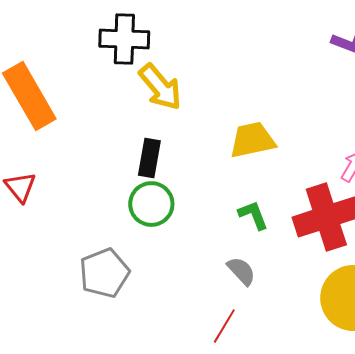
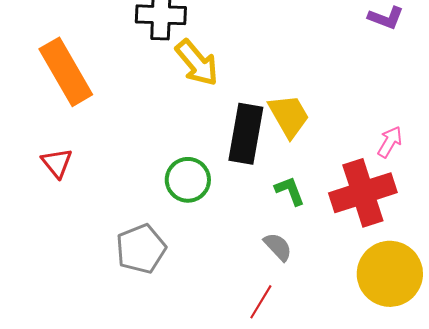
yellow trapezoid: (252, 140) -> (289, 116), turned 72
black rectangle: (149, 158) -> (246, 134), moved, size x1.5

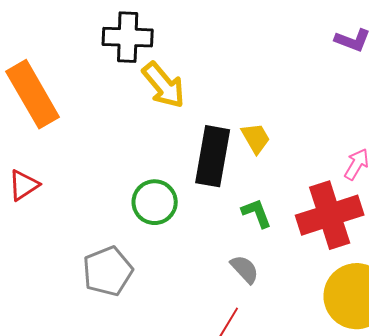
yellow trapezoid: (289, 116) -> (256, 138), size x0.7
red triangle: (57, 163) -> (24, 185), turned 36

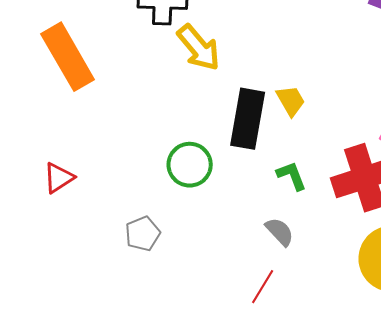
red triangle: (24, 185) -> (59, 178), moved
gray pentagon: (108, 271) -> (143, 234), size x0.7

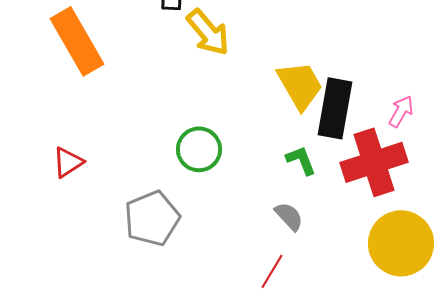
yellow trapezoid: (291, 101) -> (300, 85), size x1.6
black rectangle: (248, 119) -> (335, 108), moved
gray pentagon: (143, 234) -> (152, 218), size x1.6

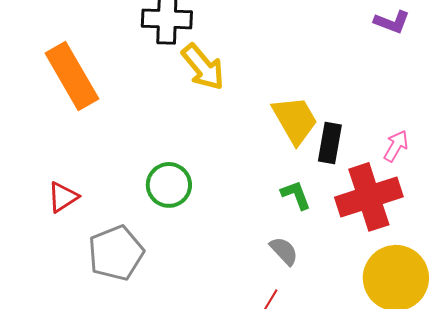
black rectangle: (335, 108) -> (330, 143), size x0.7
green circle: (199, 149) -> (169, 185), moved
gray pentagon: (152, 218) -> (116, 253), moved

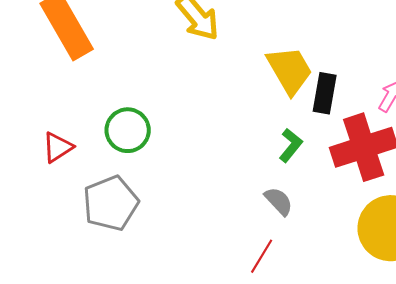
green circle: (169, 185) -> (128, 130), moved
green L-shape: (296, 195) -> (291, 145), turned 60

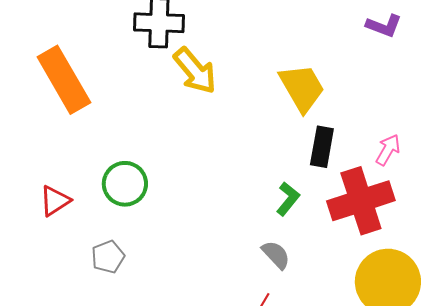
yellow trapezoid: (290, 70) -> (302, 88), moved
gray pentagon: (111, 203) -> (108, 257), size x0.6

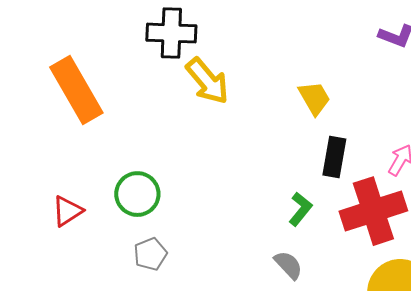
yellow trapezoid: (302, 88) -> (314, 98), size x0.7
gray pentagon: (108, 257) -> (150, 254), moved

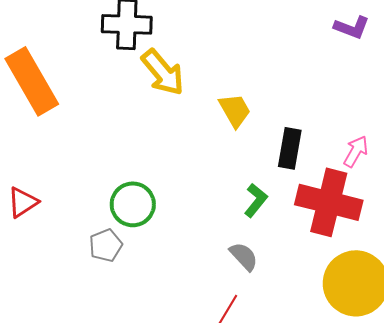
yellow trapezoid: (314, 98) -> (235, 110), moved
green circle: (137, 194) -> (133, 204), moved
red cross: (373, 211) -> (329, 202), turned 32

